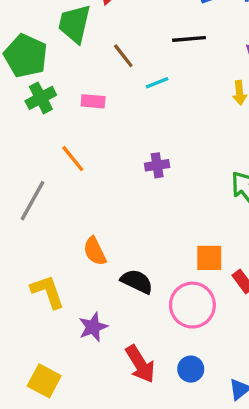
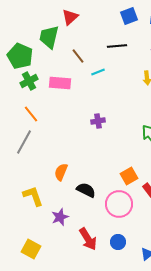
pink rectangle: (93, 101) -> (60, 83), size x1.5
orange line: (73, 159) -> (31, 114), moved
orange semicircle: (95, 251) -> (61, 172), turned 48
orange square: (209, 258) -> (129, 176), turned -30

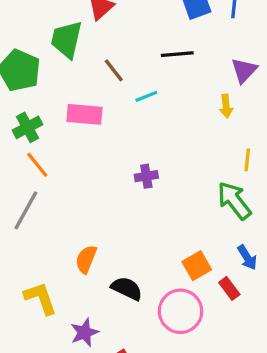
green cross: (29, 81) -> (27, 127), moved

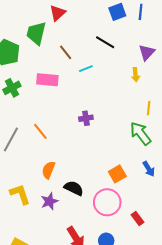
black line: (177, 54) -> (105, 42), turned 36
orange line: (37, 165) -> (40, 131), moved
red rectangle: (229, 288) -> (138, 218), moved
purple star: (84, 332) -> (49, 201), moved

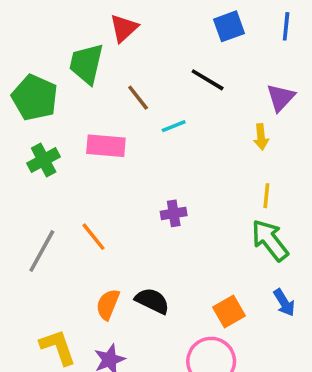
blue line: (141, 12) -> (286, 26), moved
yellow line: (149, 108) -> (266, 196), moved
black semicircle: (74, 188) -> (152, 301), moved

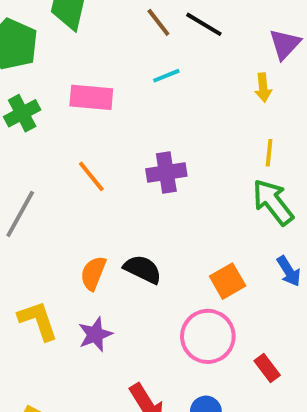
brown line: (138, 98) -> (158, 22), moved
purple cross: (174, 213) -> (166, 172), size x1.4
orange line: (94, 237) -> (91, 176), moved

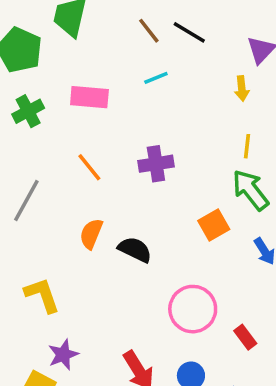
orange semicircle: (93, 273) -> (91, 234), moved
orange square: (228, 281) -> (214, 225), moved
purple star: (95, 334) -> (63, 355), moved

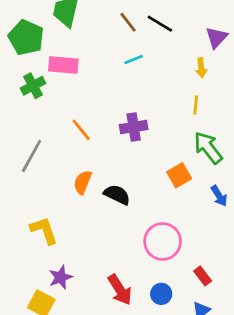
pink rectangle: (89, 97) -> (63, 65), moved
yellow line: (247, 146) -> (196, 105), moved
red rectangle: (245, 337) -> (203, 276), moved

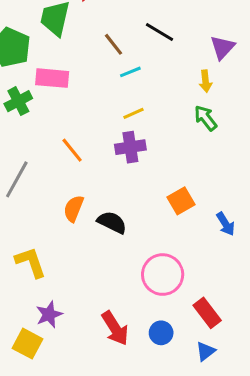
brown line: (128, 22) -> (113, 44), moved
yellow line: (196, 105) -> (133, 113), moved, turned 60
green arrow: (208, 148) -> (206, 118), moved, size x0.7
red rectangle: (203, 276) -> (207, 313), size x1.4

